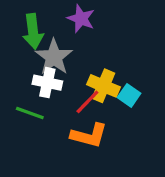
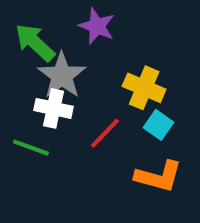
green arrow: (33, 31) -> (35, 43), turned 140
yellow cross: (103, 86) -> (144, 88), moved
orange L-shape: (89, 135) -> (159, 176), moved

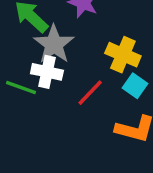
green line: (31, 148) -> (21, 87), moved

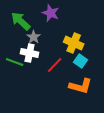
gray star: (54, 44) -> (34, 37), size x0.6

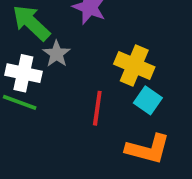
white cross: (30, 53) -> (23, 73), moved
red line: (55, 65) -> (97, 108), turned -36

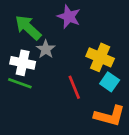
red line: (97, 108) -> (74, 87), turned -30

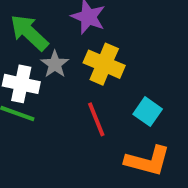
yellow cross: (100, 57) -> (104, 64), moved

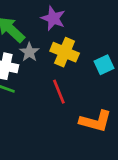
cyan square: (148, 112) -> (104, 65), moved, turned 30

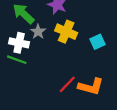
red line: (59, 92) -> (67, 84), moved, turned 66

